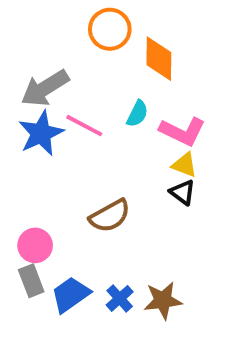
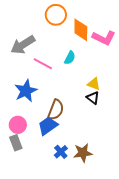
pink L-shape: (183, 131) -> (104, 38), moved
blue star: (41, 133) -> (26, 91), moved
brown semicircle: (110, 216) -> (56, 110), turned -40
blue trapezoid: (70, 295) -> (48, 126), moved

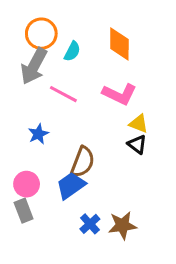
orange circle: (56, 15) -> (41, 34), moved
pink L-shape: (104, 38) -> (119, 94), moved
gray arrow: (23, 45) -> (34, 66), turned -30
cyan semicircle: (70, 58) -> (72, 51), moved
blue star: (26, 91) -> (38, 134), size x0.6

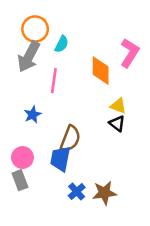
orange diamond: (119, 44) -> (101, 71), moved
pink line: (63, 94) -> (54, 81), turned 70
pink L-shape: (119, 94) -> (130, 53), moved, turned -84
blue trapezoid: (71, 186) -> (60, 159), turned -44

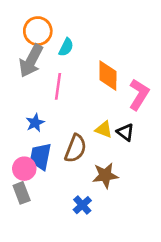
pink L-shape: (130, 53) -> (139, 94), moved
yellow triangle: (118, 106) -> (104, 130), moved
blue trapezoid: (60, 159) -> (40, 156), moved
brown star: (104, 193) -> (105, 175), moved

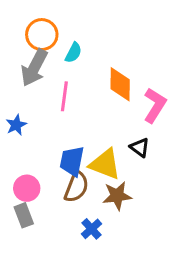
blue star: (35, 123) -> (16, 125), moved
yellow triangle: (104, 130) -> (105, 164), moved, size x1.6
brown semicircle: (76, 148) -> (76, 187), moved
blue trapezoid: (40, 156) -> (72, 161), moved

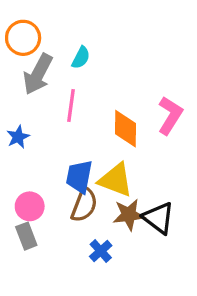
orange circle: (42, 35) -> (23, 38), moved
orange diamond: (120, 84) -> (125, 129), moved
black triangle: (140, 148) -> (159, 218), moved, size x1.5

